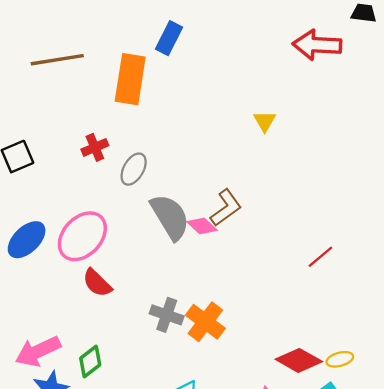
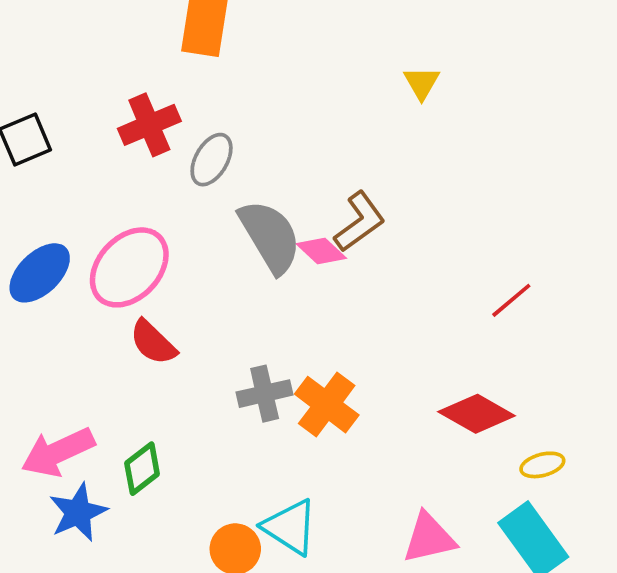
red cross: (95, 147) -> (149, 125), size x1.4
gray cross: (167, 315) -> (265, 394), turned -32
red diamond: (299, 360) -> (477, 414), moved

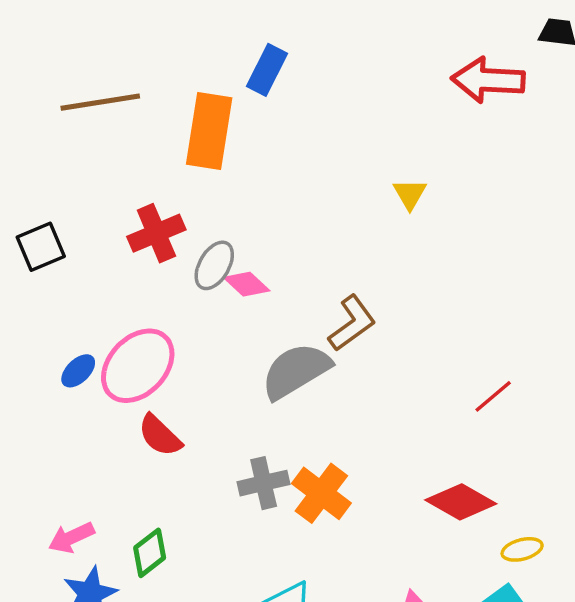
gray semicircle: (270, 236) -> (296, 371), moved, turned -90
pink diamond: (321, 251) -> (247, 284), moved
blue ellipse: (40, 273) -> (78, 371), moved, size x0.6
pink arrow: (58, 452) -> (71, 538), size x0.7

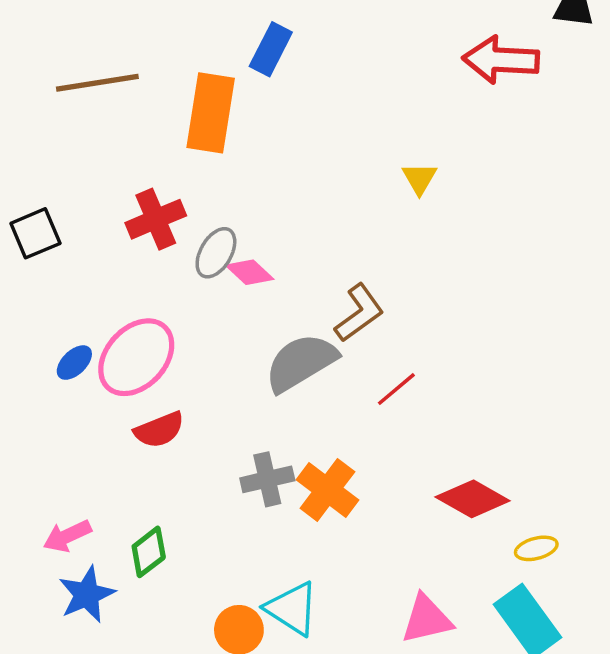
red line: (493, 396) -> (396, 389), moved
red semicircle: (160, 435) -> (159, 430), turned -66

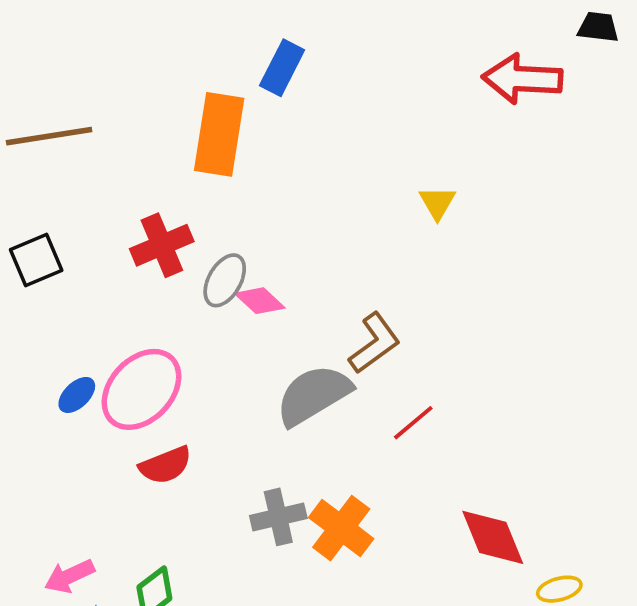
brown line: (97, 83) -> (49, 136), moved
red diamond: (473, 499) -> (493, 537), turned 38

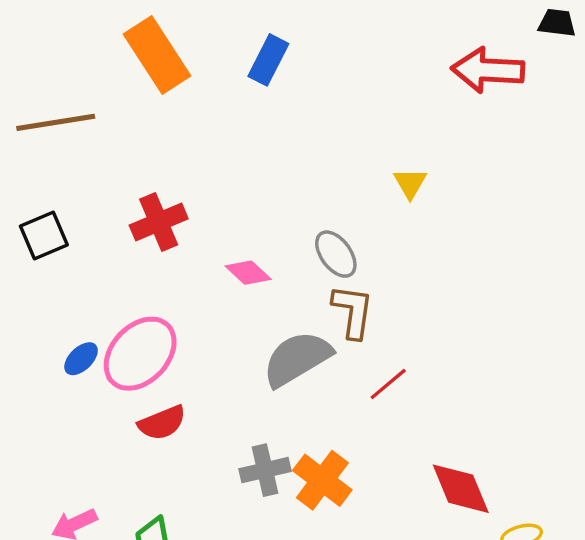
orange rectangle: (219, 134) -> (157, 55), moved, turned -42
gray ellipse: (225, 280) -> (336, 254), moved, turned -66
brown L-shape: (374, 343) -> (353, 311), turned -46

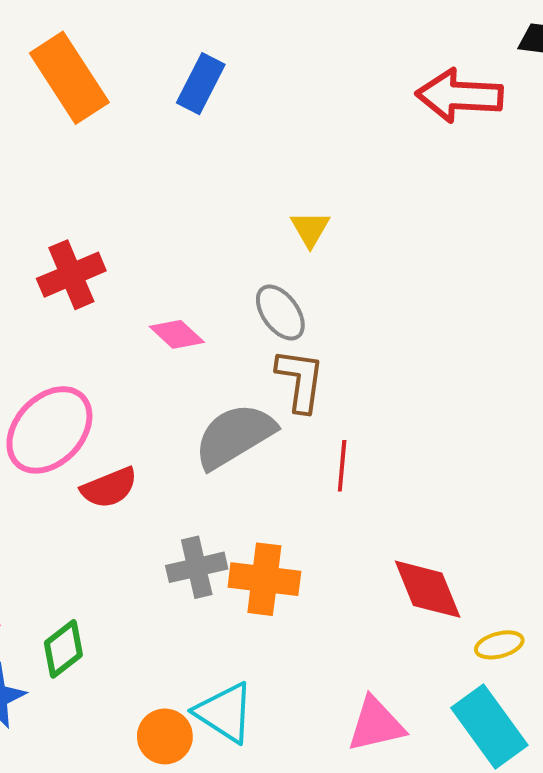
yellow triangle: (410, 183) -> (310, 229), moved
red line: (388, 384) -> (342, 466), turned -45
red semicircle: (162, 423) -> (109, 488), moved
orange cross: (322, 480) -> (264, 579), turned -30

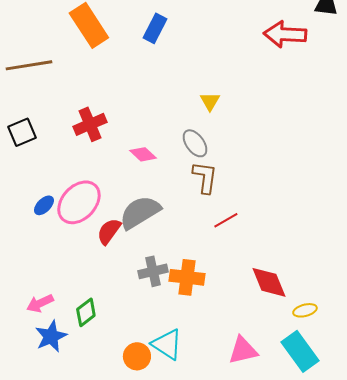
gray semicircle: (235, 436) -> (140, 212), moved
red line: (342, 466) -> (226, 220), turned 55
red semicircle: (109, 488) -> (109, 231), turned 148

